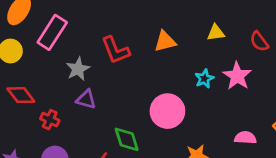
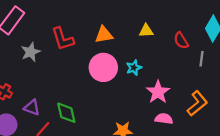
pink star: (237, 76) -> (158, 92), moved
purple triangle: (86, 99) -> (32, 107), moved
pink circle: (167, 111) -> (103, 67), moved

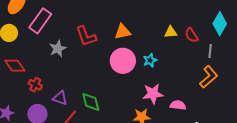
yellow triangle: (146, 31) -> (171, 32), moved
pink star: (158, 92) -> (153, 94), moved, turned 30
orange L-shape: (197, 103) -> (209, 77), moved

